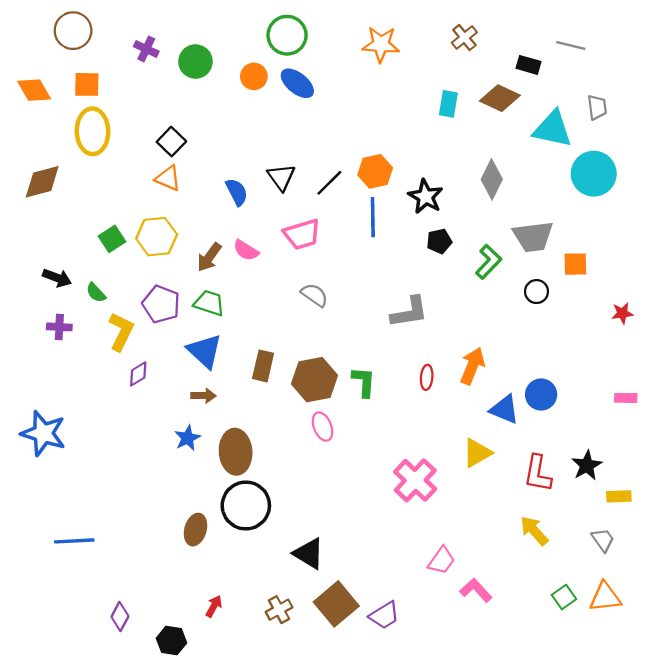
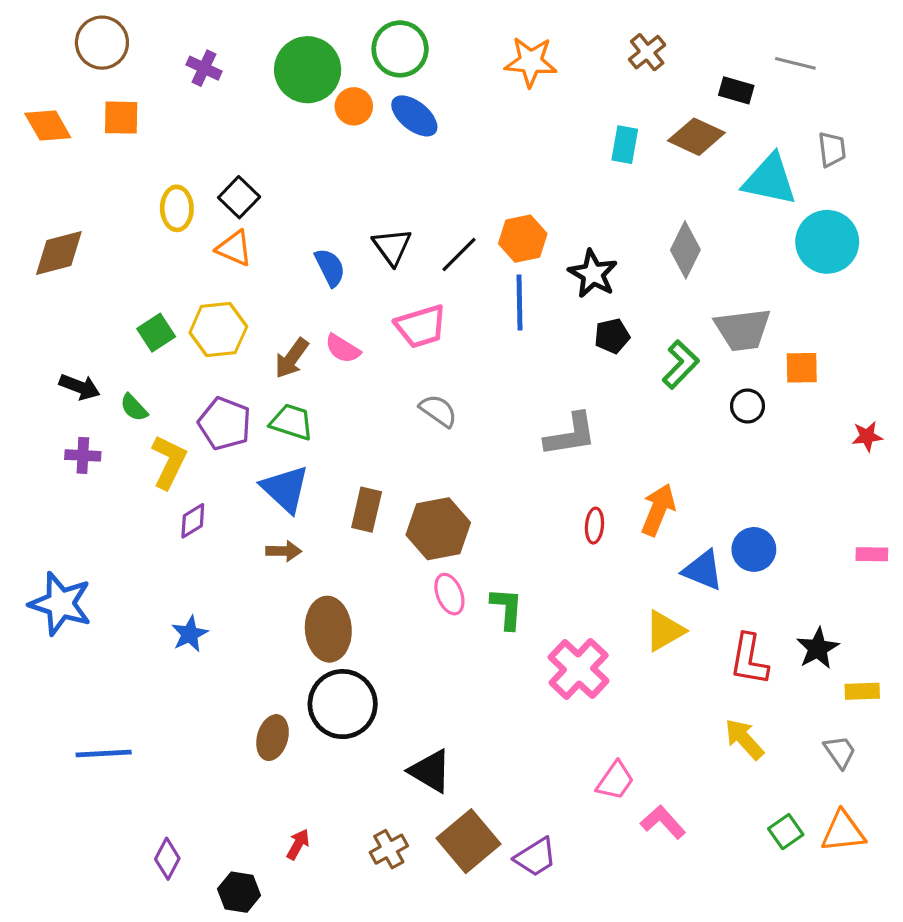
green circle: (195, 62) -> (308, 70), moved, size x1.4
yellow ellipse: (93, 131) -> (177, 208), moved, size x0.7
green L-shape: (364, 382) -> (507, 608), moved
blue star: (187, 438) -> (190, 634), moved

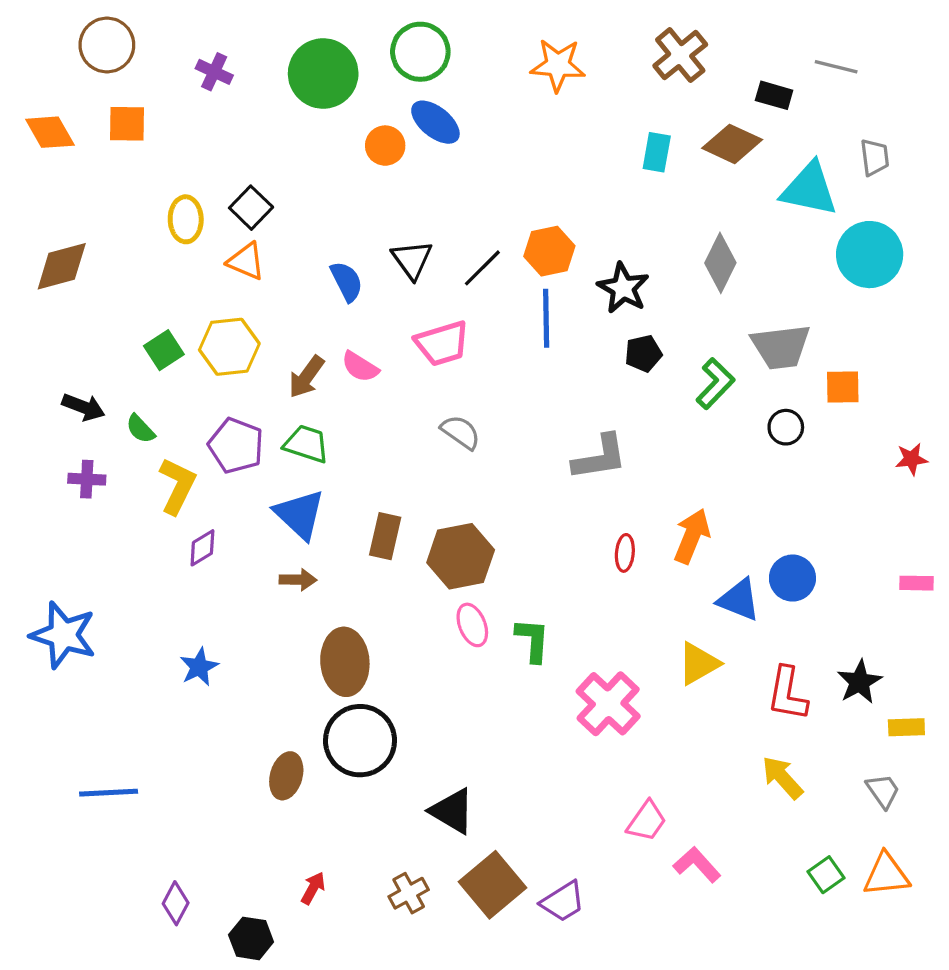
brown cross: (647, 52) -> (680, 55), size x1.4
orange circle: (354, 106) -> (385, 146), moved

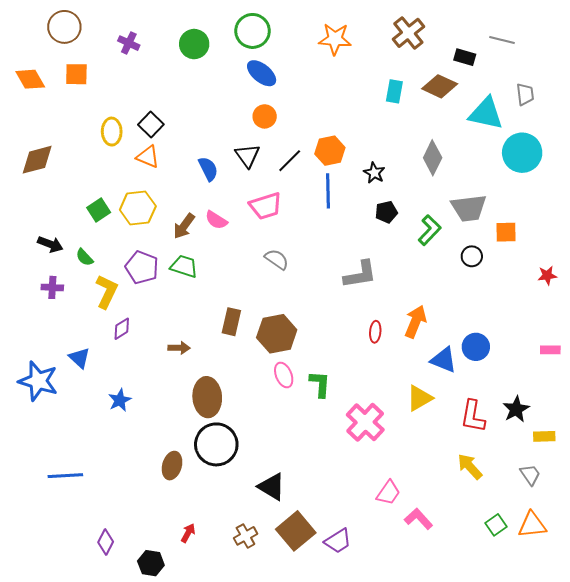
green circle: (323, 73) -> (194, 44), size x0.7
orange circle: (385, 146) -> (265, 116), moved
black star: (623, 288) -> (374, 173), size x0.7
blue triangle: (300, 514) -> (79, 358), moved, size x0.7

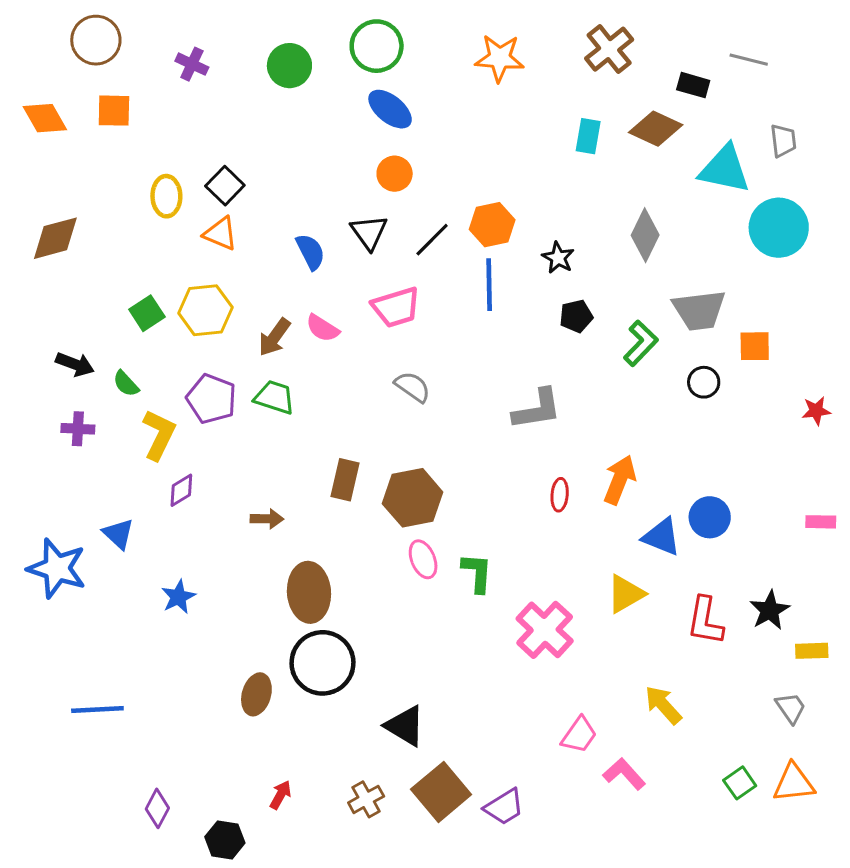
yellow arrow: (470, 467) -> (663, 705), moved

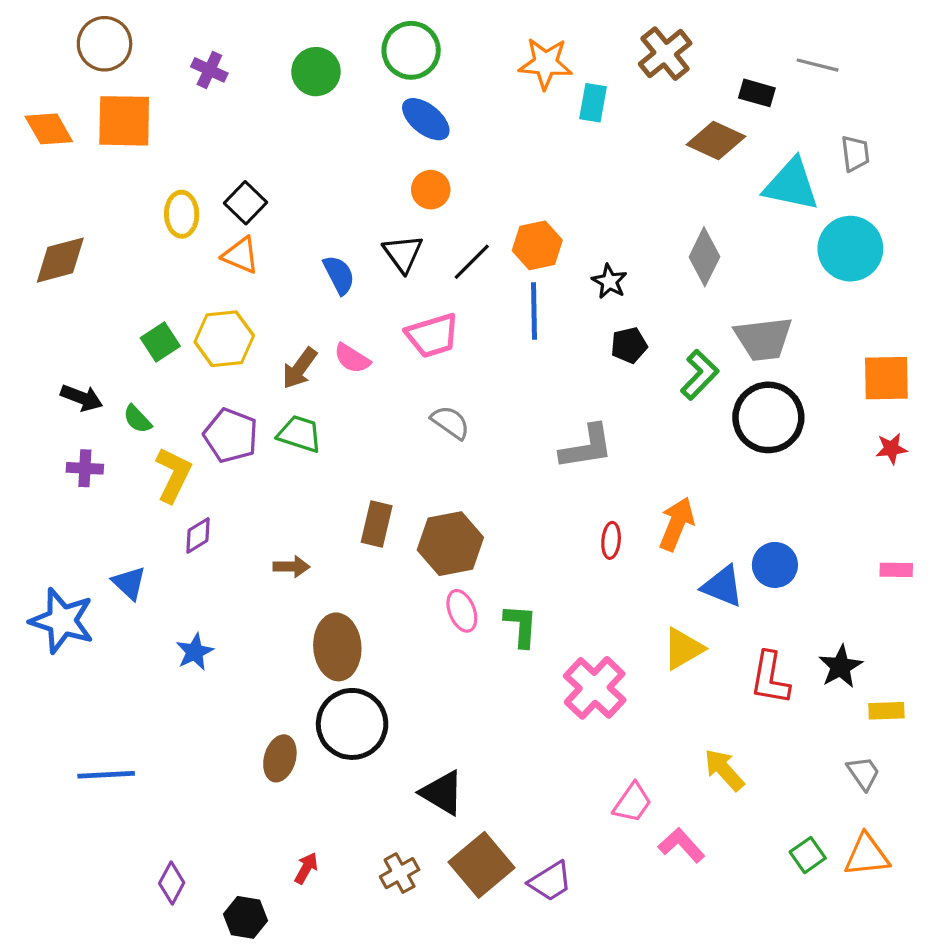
orange square: (114, 111) -> (124, 121), size x1.5
cyan rectangle: (588, 136) -> (593, 103), moved
orange square: (755, 346) -> (886, 378), moved, size x1.4
black circle: (704, 382) -> (768, 417), size x2.0

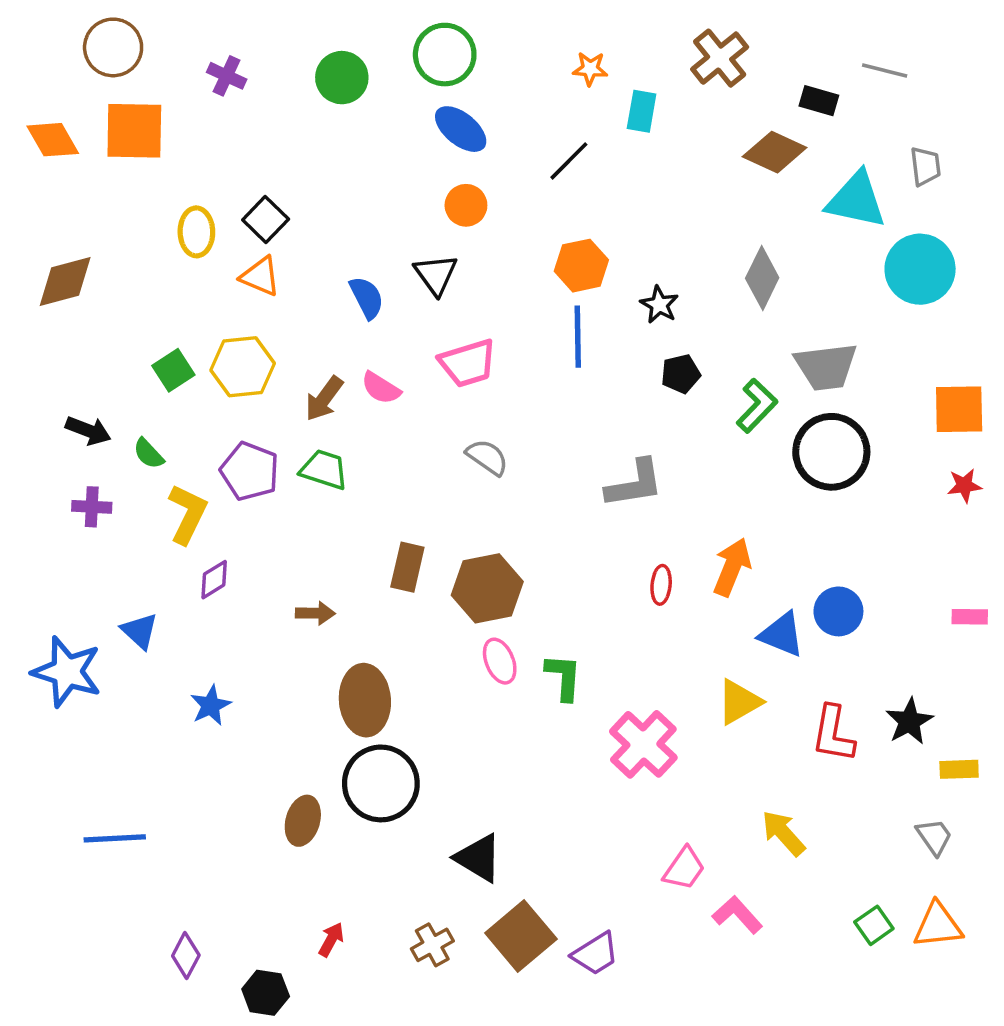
orange star: (545, 63) -> (590, 69), size x0.6
black line: (472, 262) -> (569, 161), moved

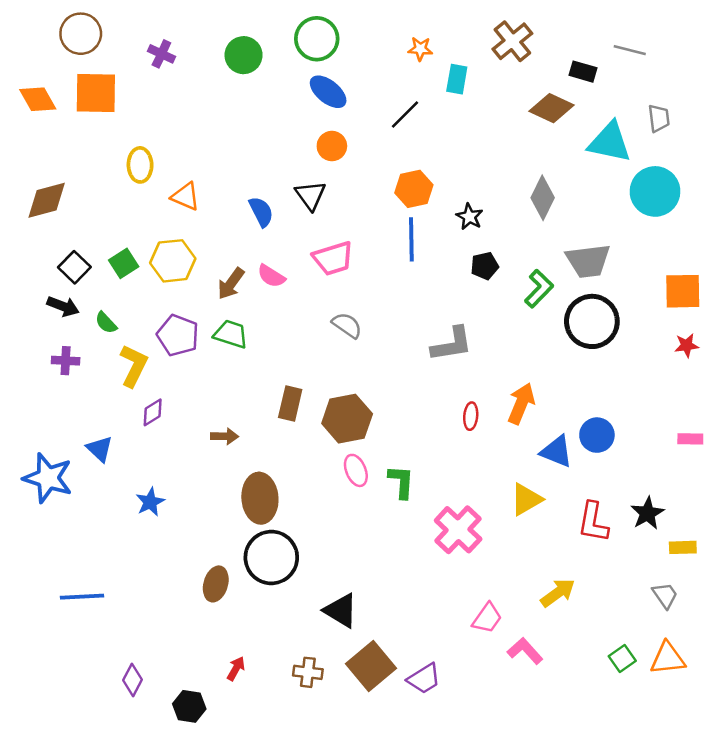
black square: (266, 219) -> (74, 267), moved
yellow arrow: (783, 833) -> (558, 593), turned 96
brown cross: (432, 945) -> (308, 672), turned 36

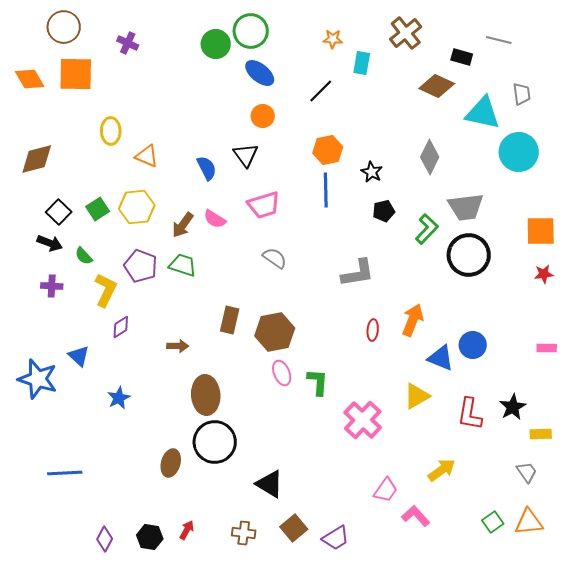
green circle: (244, 55) -> (216, 44), moved
brown square: (371, 666) -> (294, 528), size x0.7
black hexagon: (189, 706) -> (150, 537), moved

